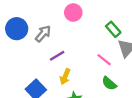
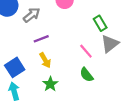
yellow arrow: (65, 77) -> (45, 60), turned -63

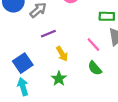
green rectangle: (100, 23) -> (107, 16), turned -56
yellow arrow: (45, 60) -> (62, 54), moved

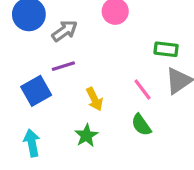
purple line: (48, 34) -> (63, 66), moved
blue square: (23, 63) -> (36, 91), moved

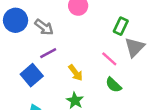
gray arrow: (65, 31) -> (44, 27), turned 84
green rectangle: (166, 49) -> (121, 26), turned -60

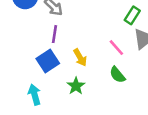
purple line: (48, 53) -> (54, 34), turned -60
blue square: (32, 75) -> (48, 61), moved

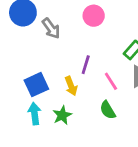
purple line: (54, 34) -> (86, 65), moved
cyan arrow: (34, 95) -> (35, 114), moved

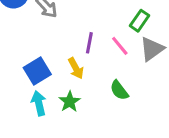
pink line: (111, 81) -> (120, 46), moved

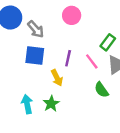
blue square: (37, 71) -> (35, 56), moved, turned 36
green semicircle: (119, 90) -> (101, 90), moved

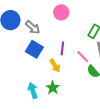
blue square: (35, 56) -> (34, 49), turned 30
pink line: (92, 61) -> (83, 57), moved

